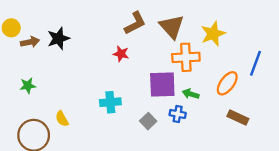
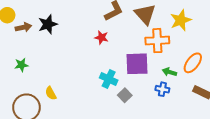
green arrow: (191, 94) -> (169, 72), moved
cyan cross: (110, 102) -> (109, 79), moved, turned 30
blue cross: (178, 114) -> (162, 89), moved

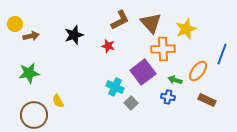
black star: (48, 24) -> (74, 35), moved
purple square: (137, 64) -> (143, 72), turned -35
green star: (21, 65) -> (29, 73), size x1.5

